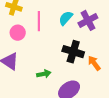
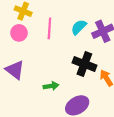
pink circle: (18, 33) -> (19, 33), moved

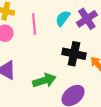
green arrow: (51, 86) -> (44, 80), size x1.5

